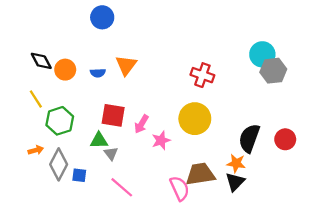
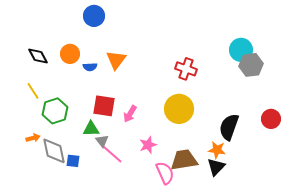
orange circle: (65, 70) -> (70, 54), moved
red circle: (285, 139) -> (271, 119), moved
pink star: (161, 140) -> (148, 145), moved
gray diamond: (59, 164) -> (54, 151), turned -40
pink line: (122, 187) -> (112, 154), moved

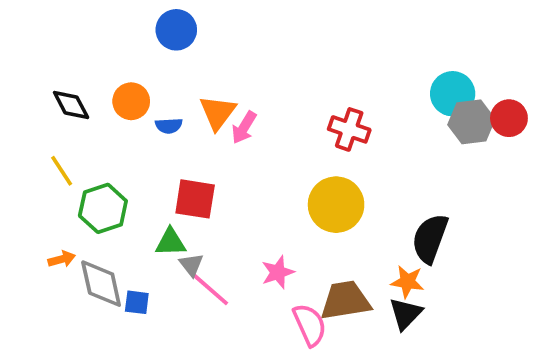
pink arrow: (130, 114) -> (244, 128), moved
red circle: (271, 119) -> (509, 118), moved

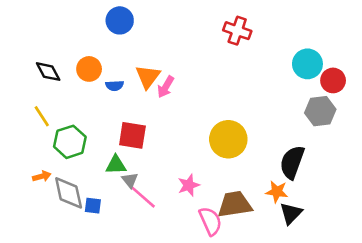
red circle: (509, 118) -> (333, 80), moved
gray hexagon: (471, 122) -> (320, 111), moved
red cross: (349, 129) -> (237, 31), moved
black triangle: (406, 314) -> (291, 213), moved

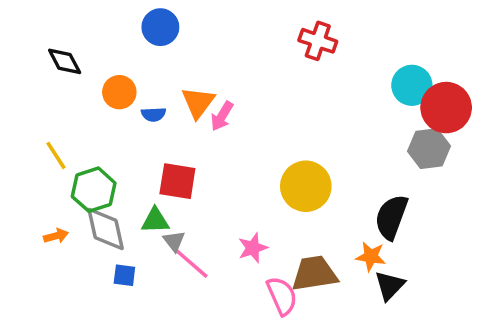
black diamond: (48, 72) -> (65, 61), moved
red circle: (333, 80) -> (446, 108), size x1.5
gray diamond: (69, 193) -> (106, 229), moved

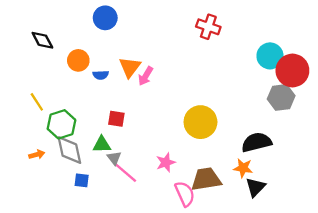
red square: (177, 181) -> (116, 119), size x0.7
black semicircle: (391, 217) -> (257, 142), turned 56

